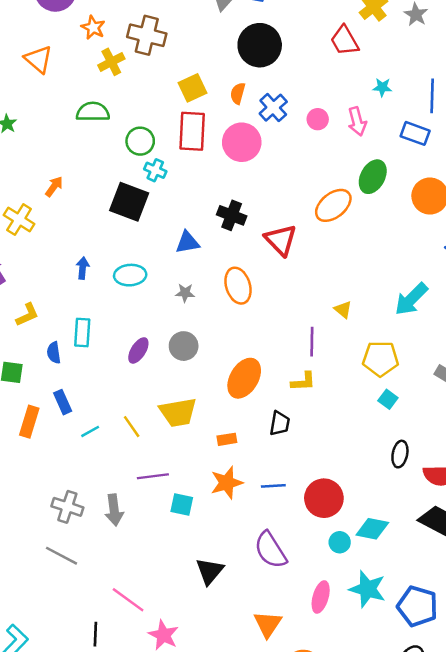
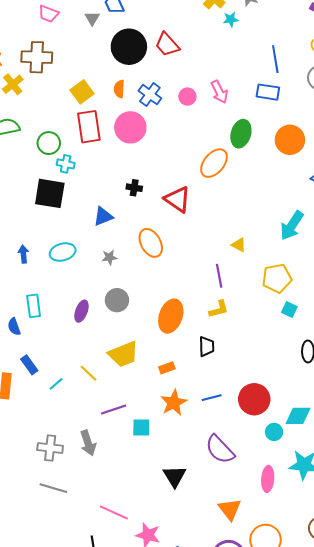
red trapezoid: (345, 41) -> (167, 45), moved
cyan star: (382, 87) -> (231, 19), moved
black cross: (232, 215) -> (134, 188), size x0.7

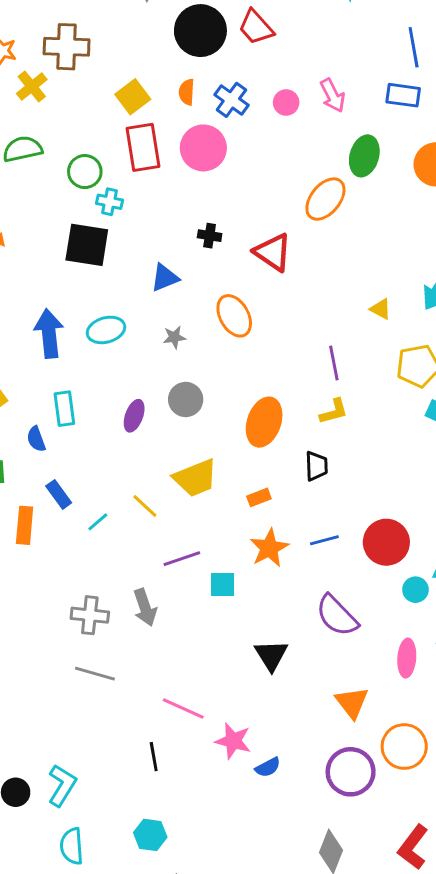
yellow triangle: (239, 245) -> (381, 309), moved
blue arrow: (23, 254) -> (49, 334), size x1.8

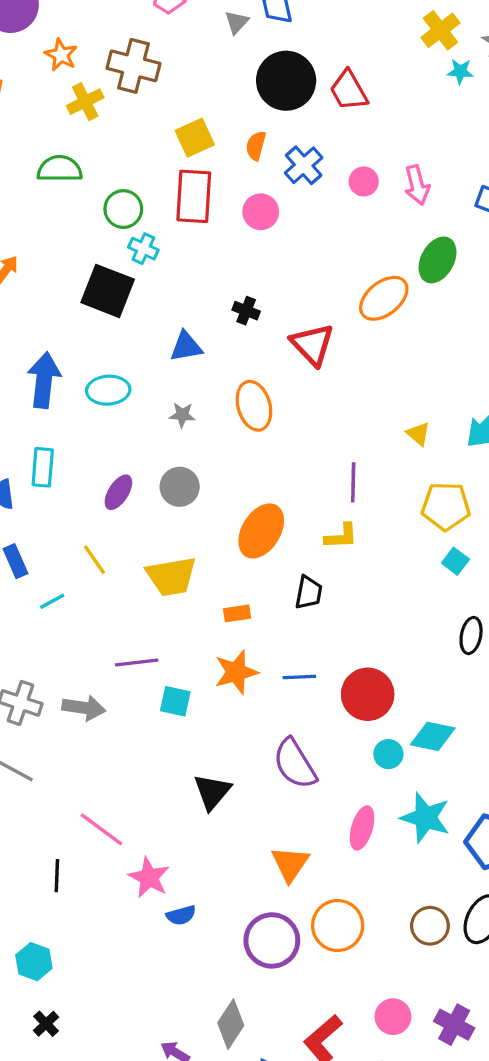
pink circle: (203, 148) -> (261, 212), size x0.7
yellow line: (145, 506) -> (95, 560), moved
gray arrow: (145, 607) -> (84, 708), turned -75

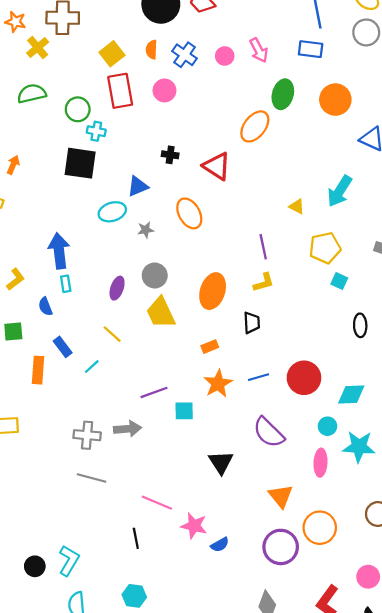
blue arrow: (44, 380) -> (59, 251), moved
cyan ellipse: (108, 390) -> (112, 212), moved
cyan rectangle: (43, 467) -> (66, 284), size x0.7
yellow trapezoid: (171, 576) -> (161, 313), moved, turned 88
cyan circle: (388, 754) -> (327, 426), moved

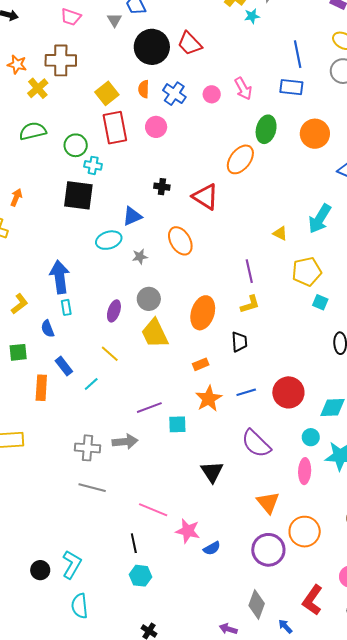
cyan hexagon: (134, 596) -> (141, 576), moved

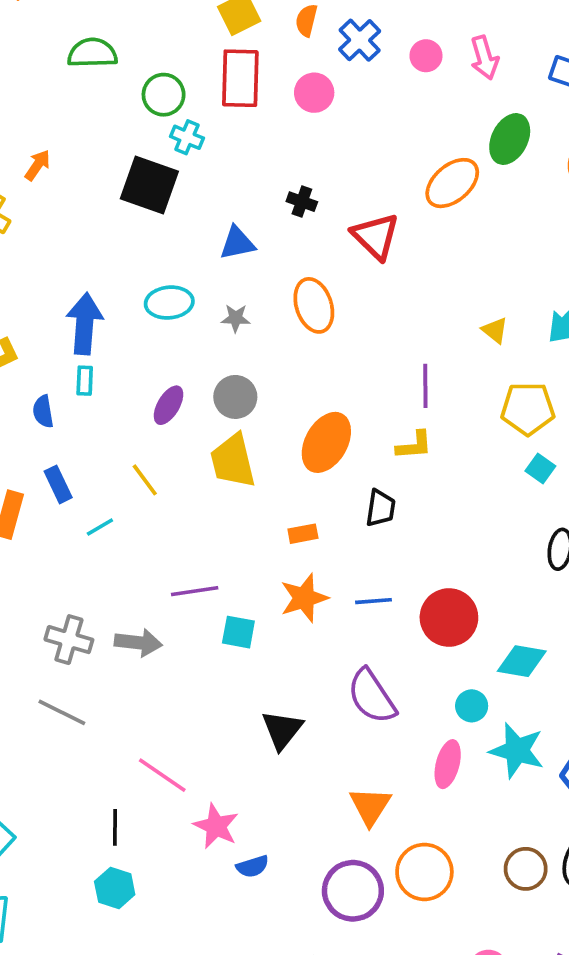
cyan ellipse: (109, 240) -> (169, 303), moved

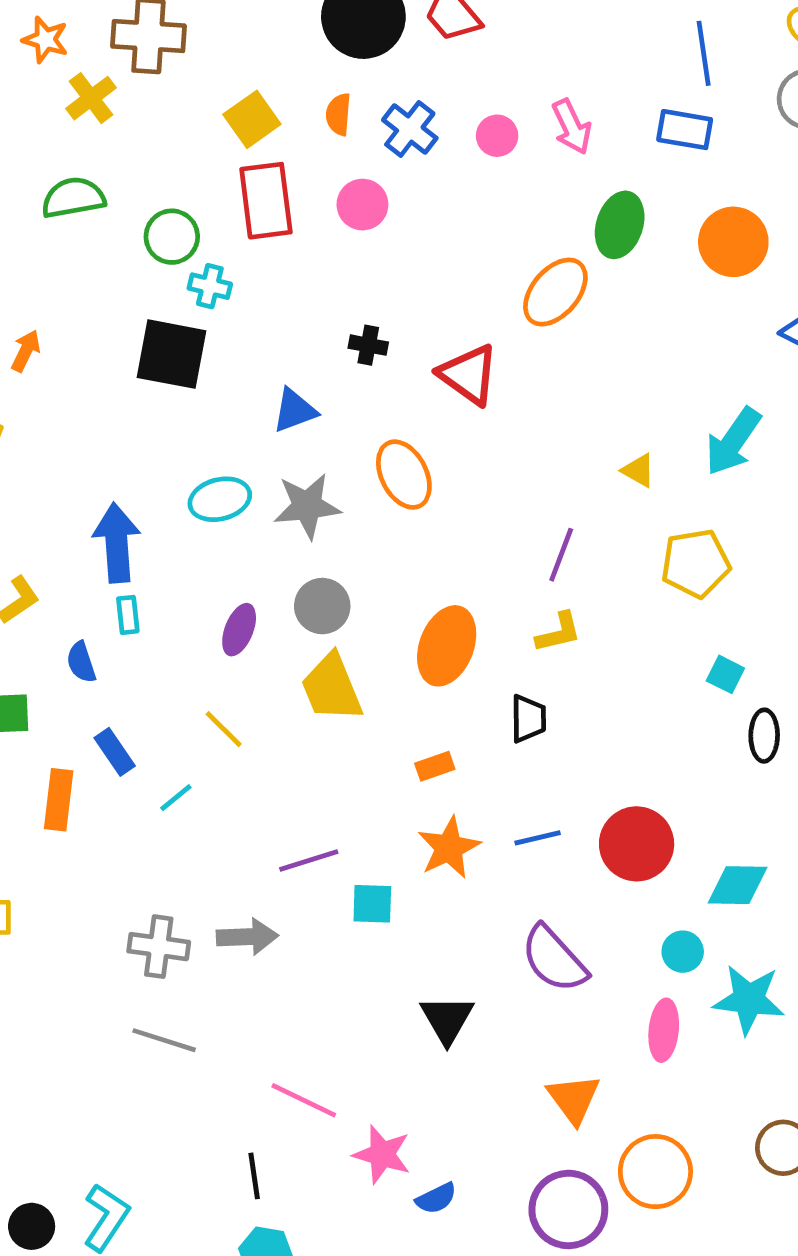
gray star: (236, 318) -> (307, 506), size x1.8
purple line: (425, 386) -> (561, 555), turned 30
cyan square: (540, 469) -> (725, 674), moved

